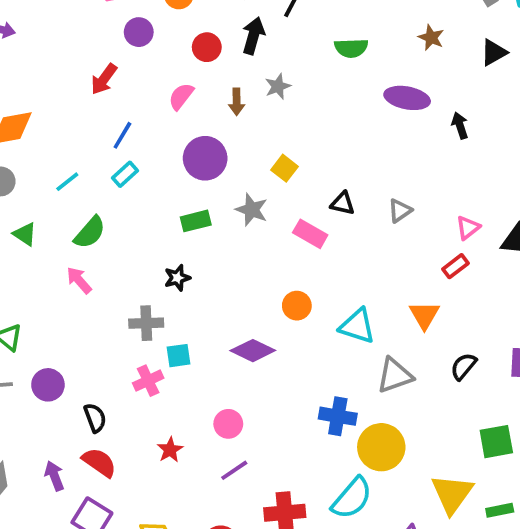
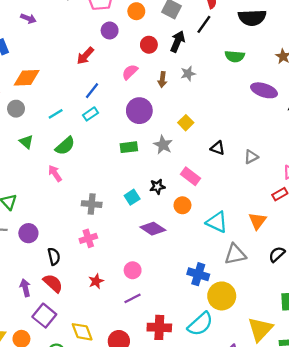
pink rectangle: (310, 234) -> (191, 176), moved
black star: (177, 278) -> (157, 187), moved
cyan square: (179, 356) -> (132, 197), moved, turned -32

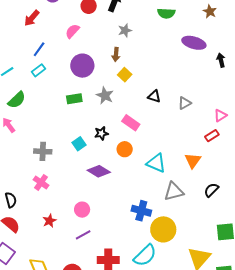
brown arrow: (162, 80) -> (116, 54), moved
pink cross: (88, 238) -> (41, 182), turned -35

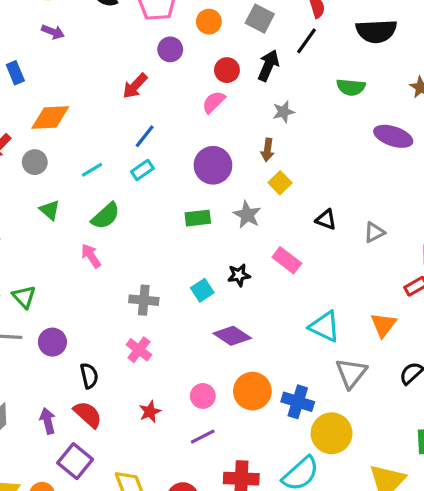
pink semicircle: (72, 31) -> (214, 102), moved
orange circle: (125, 149) -> (252, 391), moved, size x1.5
gray triangle: (174, 191) -> (351, 373), turned -40

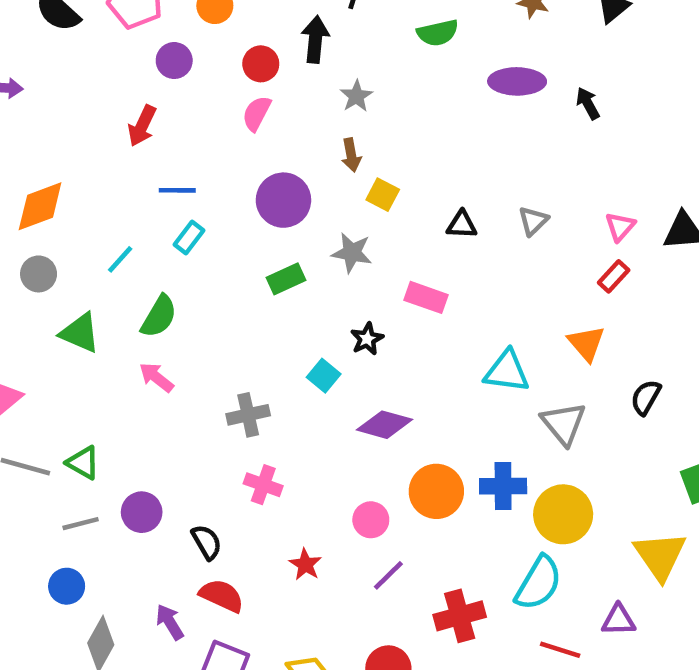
blue line: (145, 136) -> (177, 190), turned 70
green triangle: (50, 210) -> (80, 333), size x1.4

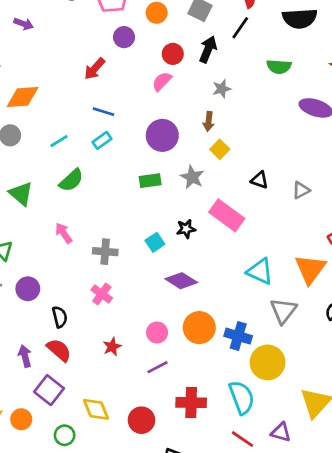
pink rectangle: (426, 297) -> (227, 215), size x1.4
green triangle: (80, 333) -> (21, 194), moved
orange triangle: (586, 343) -> (310, 269), size x1.4
pink arrow: (156, 377) -> (64, 233), moved
cyan semicircle: (539, 583) -> (242, 397), turned -68

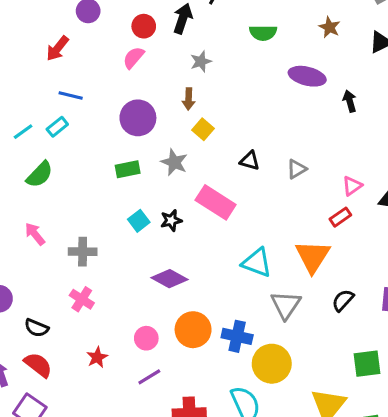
cyan rectangle: (102, 140) -> (57, 127), moved
cyan square: (155, 242) -> (139, 221), moved
black semicircle: (60, 317) -> (37, 328), turned 130

